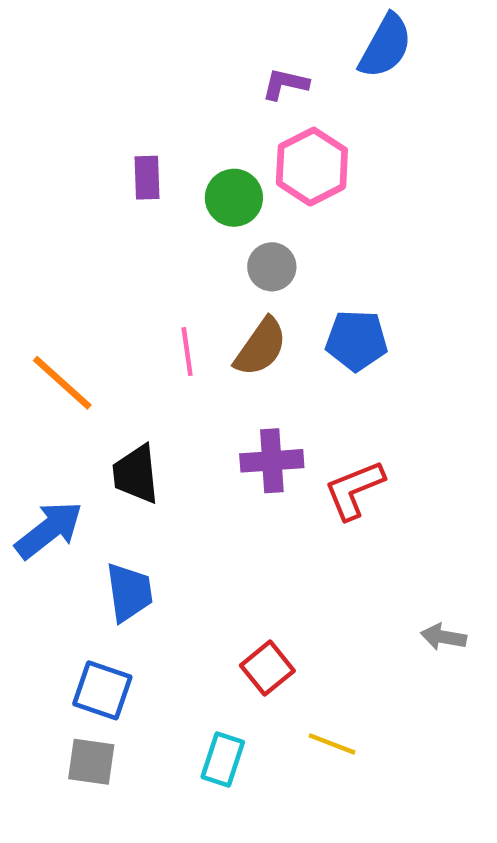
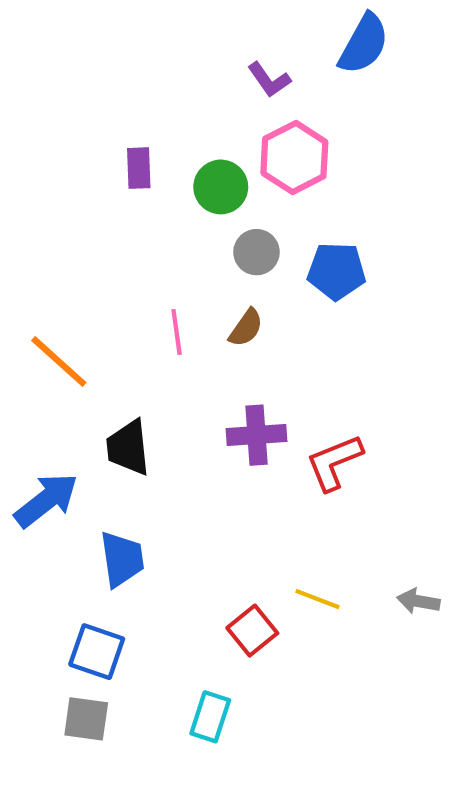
purple L-shape: (285, 84) -> (269, 80), turned -138
blue pentagon: (357, 340) -> (336, 271), moved
brown semicircle: (261, 347) -> (246, 328), size x0.7
yellow line: (332, 744) -> (317, 599), moved

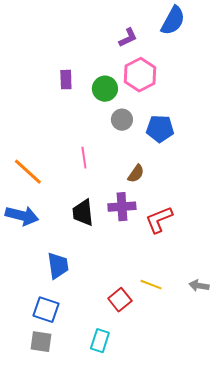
purple L-shape: (269, 80) -> (128, 38), turned -80
brown semicircle: (246, 328) -> (136, 174), moved
black trapezoid: (128, 448) -> (83, 213), moved
blue arrow: (46, 500) -> (22, 216), moved, turned 52

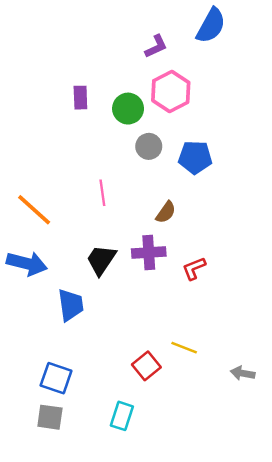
black trapezoid: (83, 213) -> (101, 260), turned 40
red L-shape: (159, 220) -> (194, 268), size x0.7
blue trapezoid: (58, 266) -> (71, 305), moved
gray arrow: (199, 286) -> (243, 373), moved

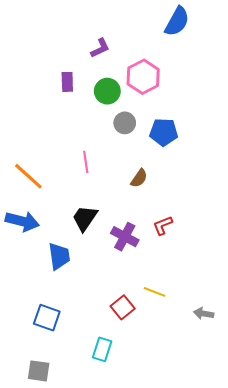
purple L-shape: (156, 46) -> (100, 48), moved
purple cross: (149, 252) -> (125, 237), moved, turned 32
gray square: (50, 417) -> (39, 371), moved

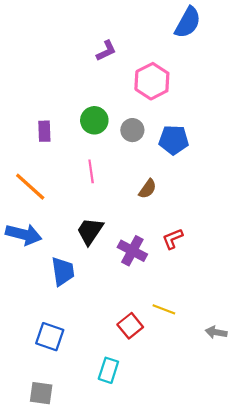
purple rectangle: (67, 82) -> (44, 131), moved
green circle: (107, 91) -> (94, 120), moved

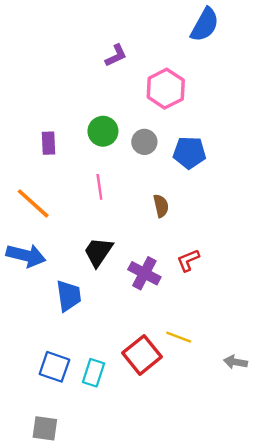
brown semicircle: (148, 189) -> (161, 206), turned -48
red square: (130, 326) -> (142, 355), size x1.4
cyan rectangle: (108, 370) -> (93, 373), moved

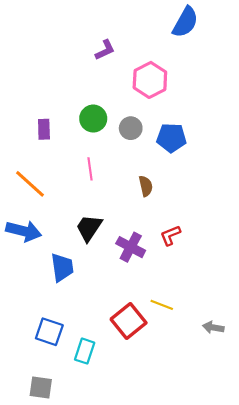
cyan rectangle: (93, 373) -> (85, 351), moved

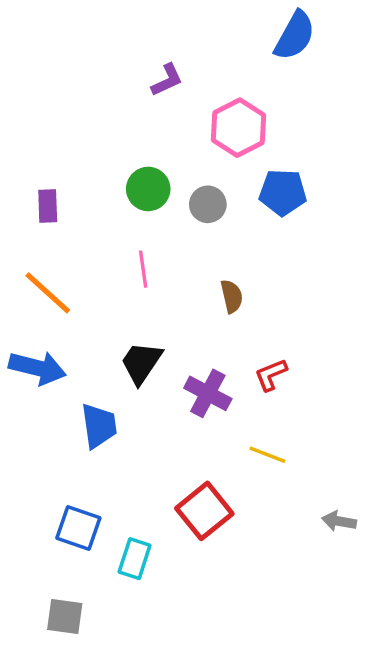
purple rectangle: (44, 129) -> (48, 206), moved
blue pentagon: (171, 138) -> (283, 192), moved
yellow line: (162, 305) -> (267, 455), moved

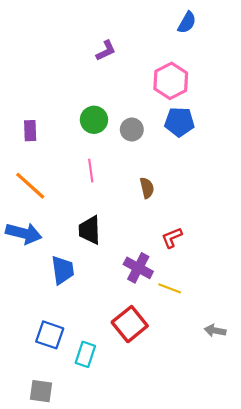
blue semicircle: (295, 36) -> (187, 22), size x0.7
pink hexagon: (238, 128) -> (171, 81), moved
black trapezoid: (141, 363) -> (90, 230), turned -36
purple cross: (208, 393) -> (138, 268), moved

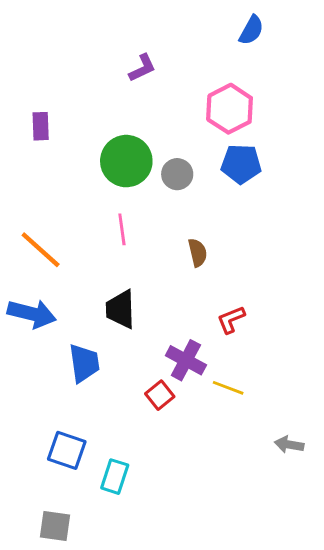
green circle: (94, 120) -> (126, 161), size x1.4
purple rectangle: (30, 131) -> (41, 126), moved
red square: (130, 324) -> (160, 395), moved, size x0.6

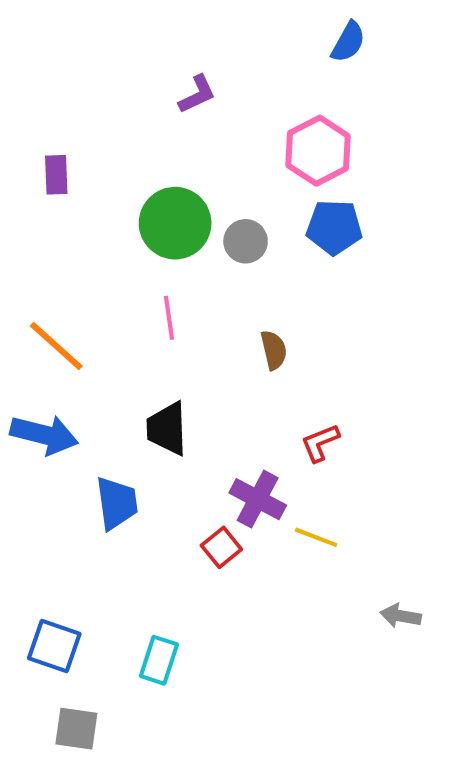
blue square: (67, 450) -> (54, 646), moved

